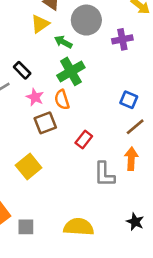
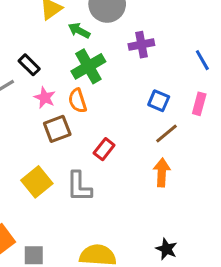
purple cross: (122, 39) -> (141, 45), moved
gray L-shape: (104, 174) -> (79, 187), moved

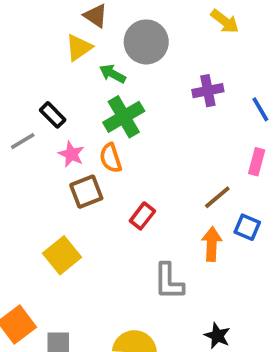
purple cross: (141, 45) -> (208, 91), moved
blue square: (159, 101) -> (247, 227), moved
gray L-shape: (79, 187) -> (169, 281), moved

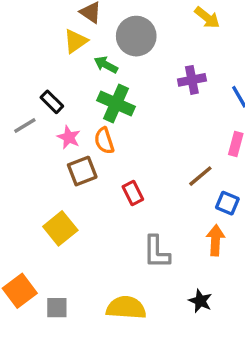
green cross: (124, 117) -> (116, 104), turned -36
red rectangle: (142, 216) -> (133, 193), turned -65
orange arrow: (212, 244) -> (216, 240), moved

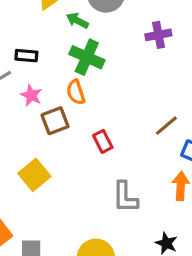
black rectangle: (52, 102) -> (26, 56), turned -40
pink star: (69, 137) -> (31, 95), moved

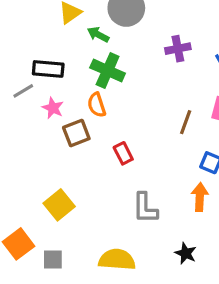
black rectangle: (26, 56) -> (48, 69), size x1.4
brown line: (166, 126) -> (186, 122), moved, turned -30
yellow square: (34, 175) -> (59, 205), moved

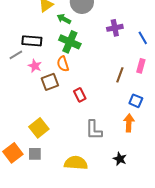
gray square: (53, 260) -> (35, 154), moved

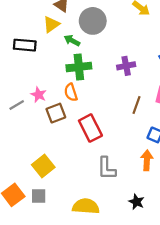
purple cross: (115, 28) -> (126, 66), moved
black rectangle: (32, 41) -> (25, 45), moved
green cross: (70, 42) -> (79, 67), turned -30
gray line: (16, 55) -> (17, 105), moved
red rectangle: (80, 95) -> (90, 128), size x1.6

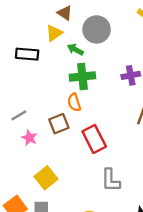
pink star: (39, 95) -> (29, 138), moved

